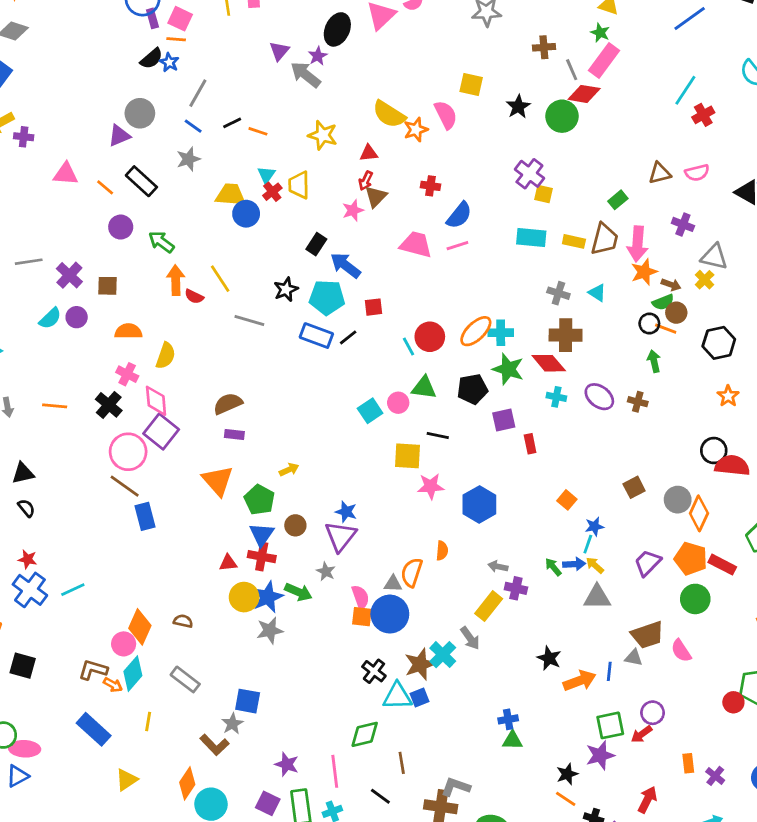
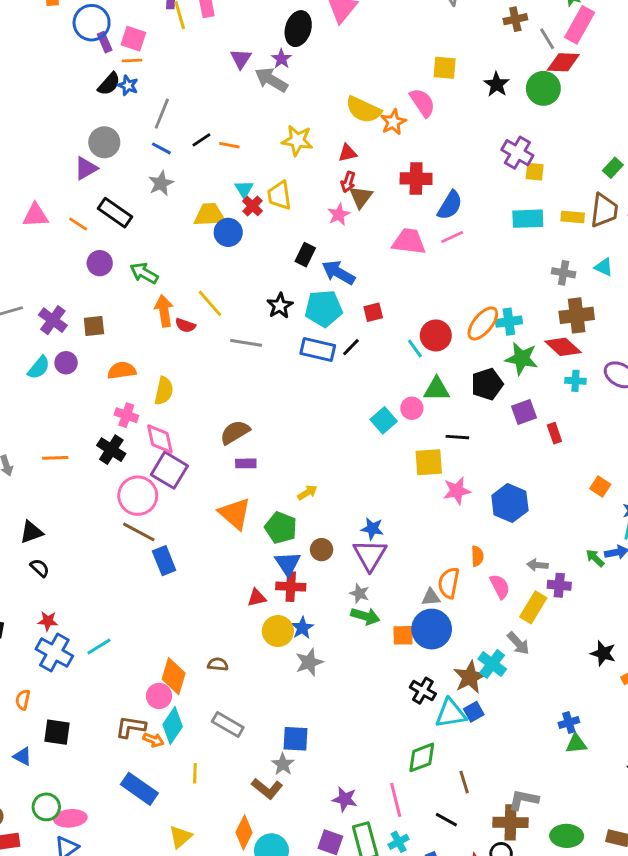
red cross: (430, 186) -> (416, 179), size x1.5
green arrow: (298, 592) -> (365, 616), moved
blue star: (268, 597) -> (302, 628), size x0.7
pink semicircle: (360, 597) -> (500, 586), moved

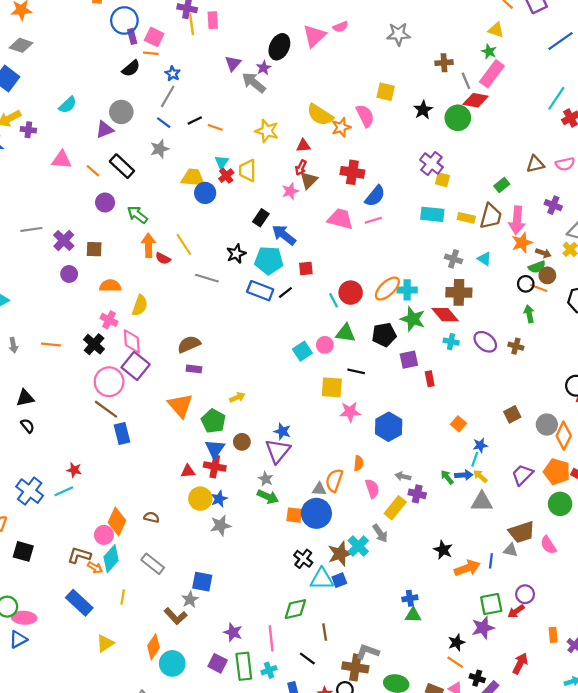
blue star: (128, 85) -> (173, 74), moved
cyan semicircle: (39, 368) -> (68, 105), moved
red star: (48, 621) -> (74, 470), moved

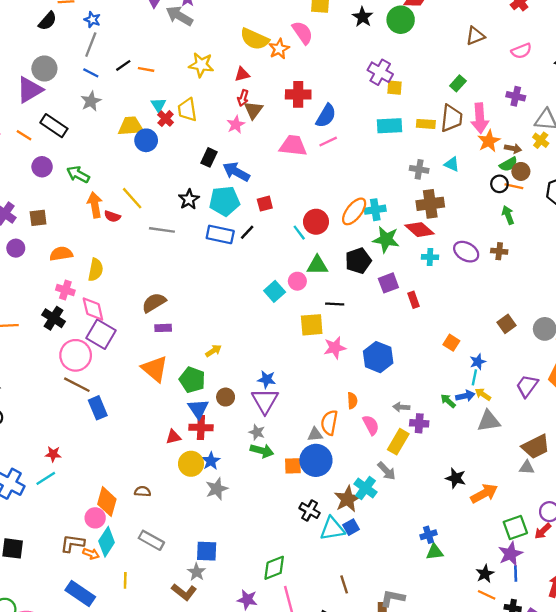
purple triangle: (105, 130) -> (30, 90), size x1.4
brown triangle: (535, 164) -> (475, 36), moved
blue line: (491, 561) -> (516, 574), moved
green diamond: (295, 609) -> (274, 568), moved

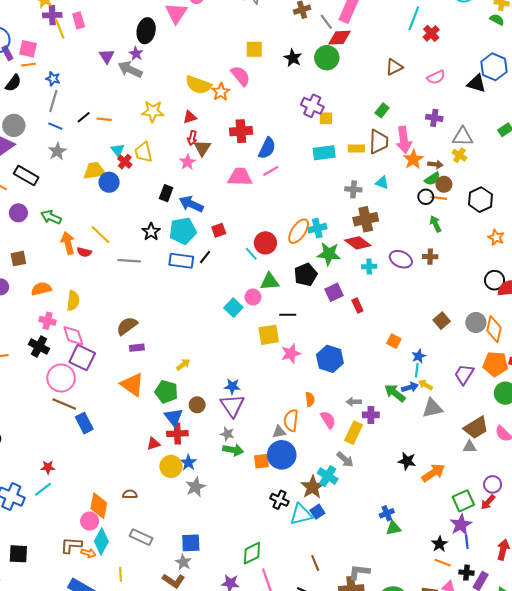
green arrow: (448, 401) -> (395, 393), size x1.5

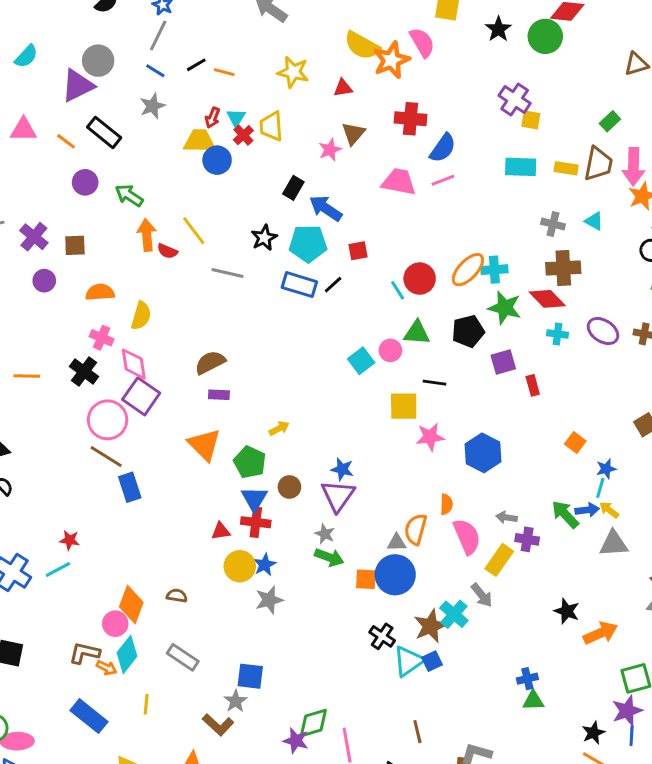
orange star: (221, 92) -> (391, 60), size x1.4
red arrow: (192, 138) -> (213, 118), moved
pink semicircle: (328, 420) -> (467, 537), size x1.4
cyan triangle: (301, 514) -> (409, 661), turned -30
green diamond: (252, 553) -> (313, 723), moved

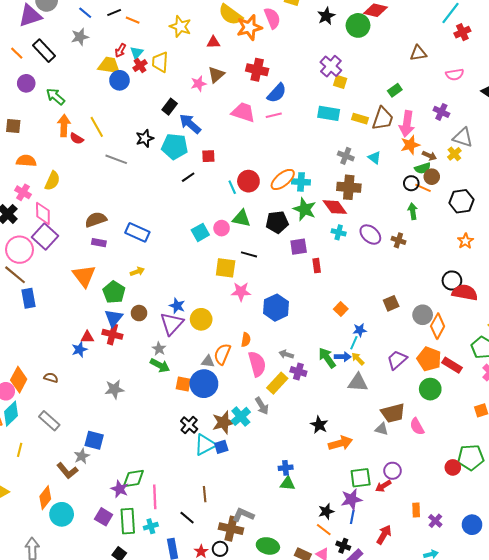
blue rectangle: (299, 285) -> (137, 232), moved
blue star: (265, 565) -> (79, 349), moved
yellow circle: (240, 566) -> (201, 319), moved

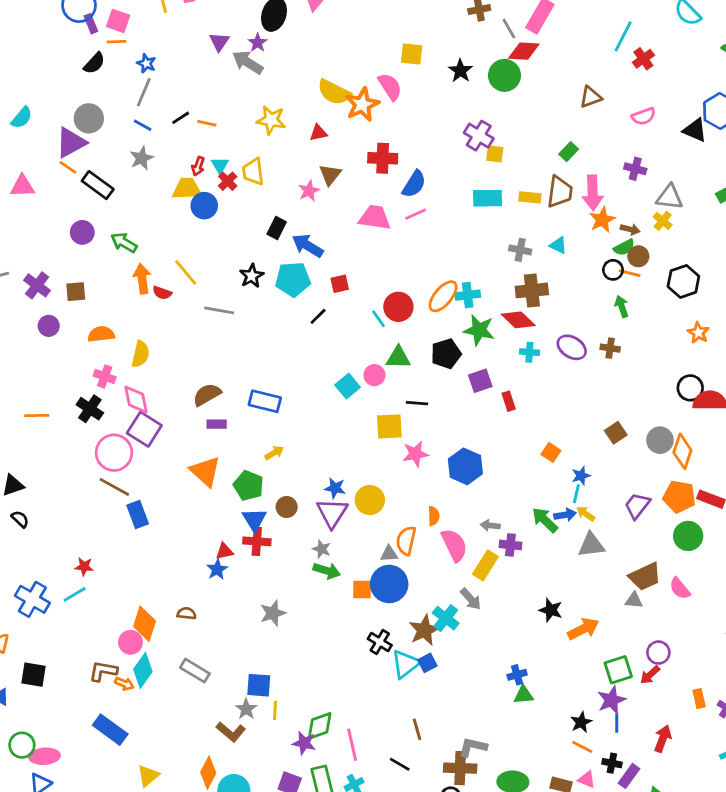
orange line: (17, 53) -> (68, 167), moved
yellow line: (20, 450) -> (275, 710), moved

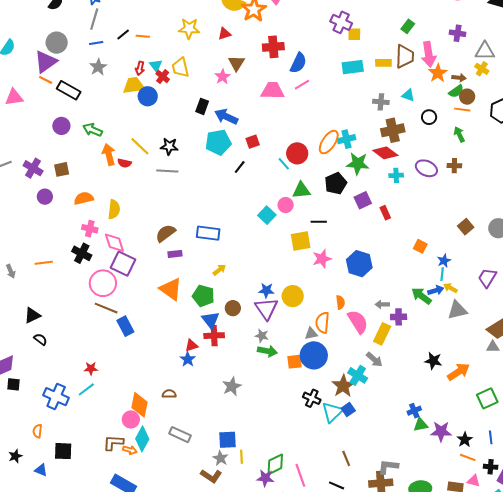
blue line: (143, 125) -> (96, 43), turned -32
black circle: (613, 270) -> (429, 117), moved
black star: (252, 276) -> (169, 146), moved, turned -30
purple star: (611, 700) -> (441, 431), moved, turned 30

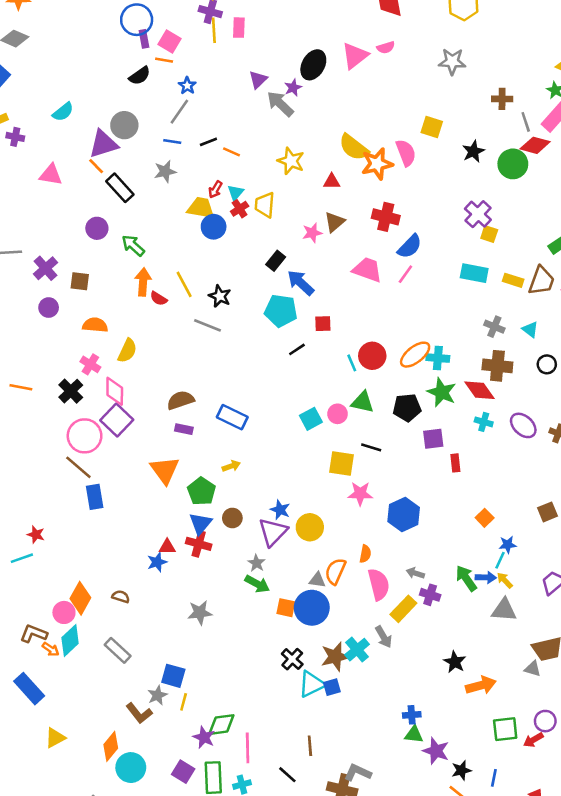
pink line: (302, 85) -> (405, 274), turned -42

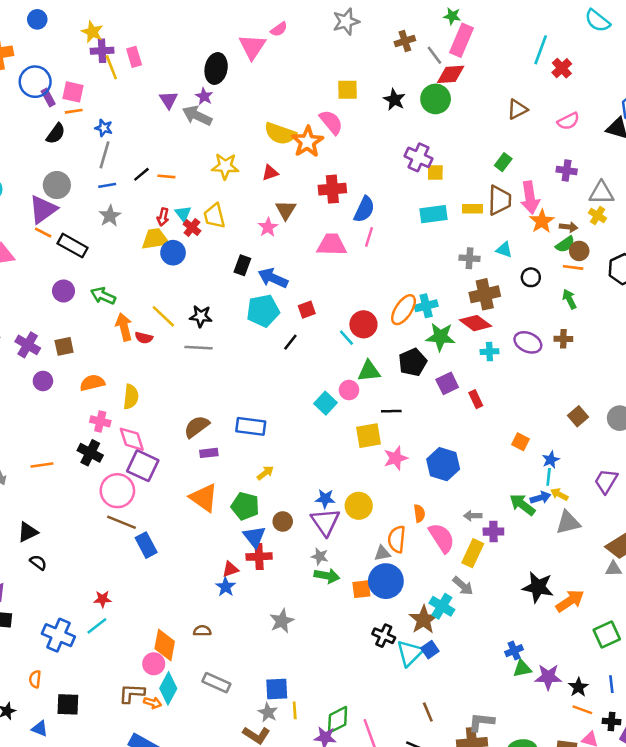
black star: (455, 662) -> (538, 587), size x1.4

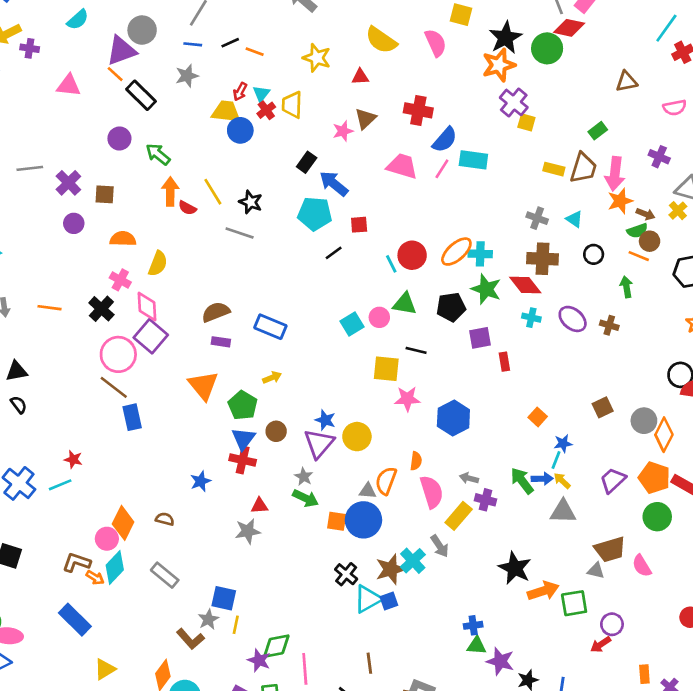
black star: (394, 100) -> (505, 38), size x1.4
orange star: (307, 142) -> (499, 65), moved
cyan rectangle: (433, 214) -> (473, 160), moved
red triangle: (230, 569) -> (259, 506), moved
green square: (607, 635) -> (574, 603), moved

